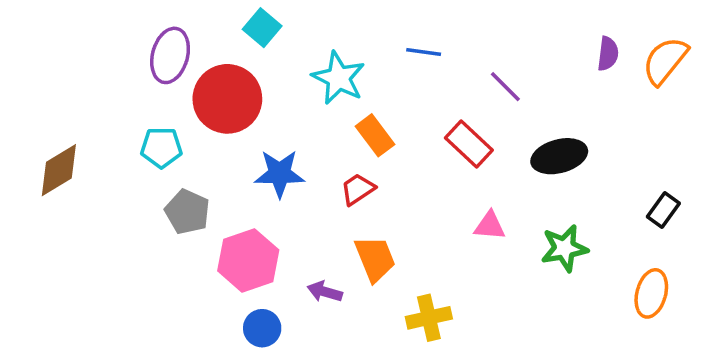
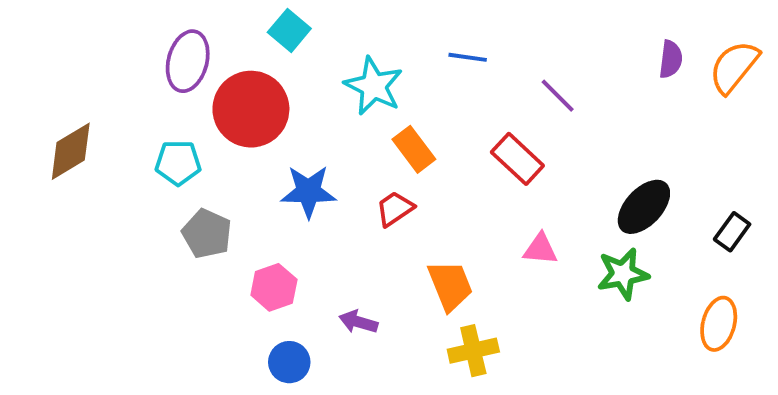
black ellipse: (559, 156) -> (644, 207), moved, turned -32
brown diamond: (59, 170) -> (71, 151), moved
orange trapezoid: (375, 259) -> (450, 285), moved
pink hexagon: (248, 260) -> (274, 287), size x0.7

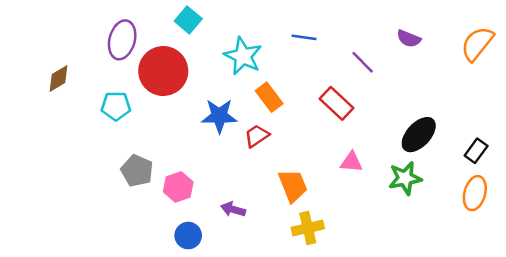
purple semicircle: (671, 59) -> (409, 39), moved, turned 105
brown diamond: (71, 151) -> (59, 78), moved, size x0.7
blue star: (308, 191) -> (219, 116), moved
gray pentagon: (207, 234) -> (137, 171), moved
orange ellipse: (719, 324) -> (475, 193), moved

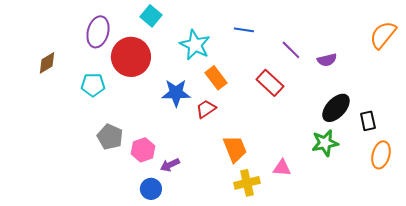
purple semicircle: (409, 39) -> (327, 60), moved, turned -36
black rectangle: (476, 151) -> (368, 121), moved, turned -48
pink triangle: (351, 162) -> (282, 168), moved
purple arrow: (233, 209) -> (170, 165), moved, turned -42

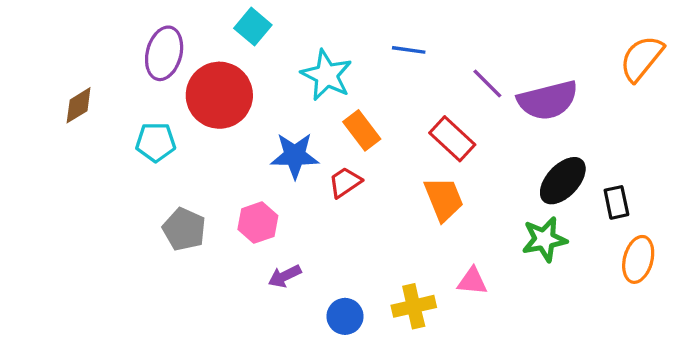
purple semicircle: (327, 60) -> (548, 100), size x1.8
orange trapezoid: (235, 149) -> (444, 199), moved
pink hexagon: (143, 150) -> (258, 223), moved
blue circle: (151, 189) -> (345, 316), moved

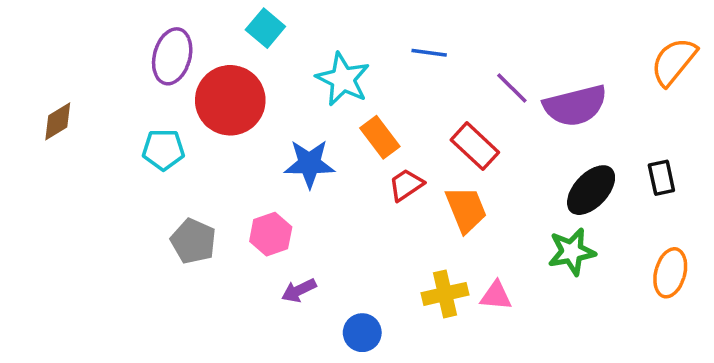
brown diamond: (79, 105) -> (58, 121), moved
red trapezoid: (345, 182) -> (406, 185), moved
black rectangle: (616, 202) -> (661, 178), moved
yellow cross: (414, 306) -> (445, 294), moved

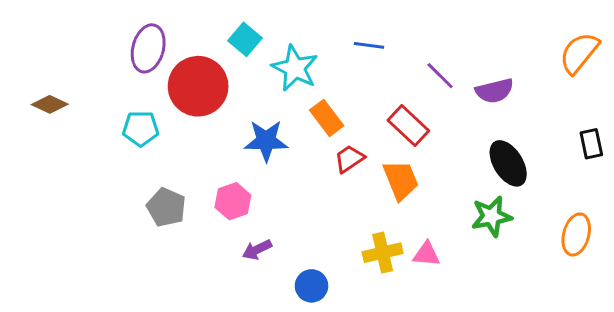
cyan square: (265, 28) -> (245, 39), moved
purple semicircle: (575, 106) -> (495, 91), size x0.7
brown diamond: (58, 121) -> (50, 104), turned 56
black rectangle: (661, 178) -> (591, 144), moved
black ellipse: (591, 190) -> (508, 163), turned -75

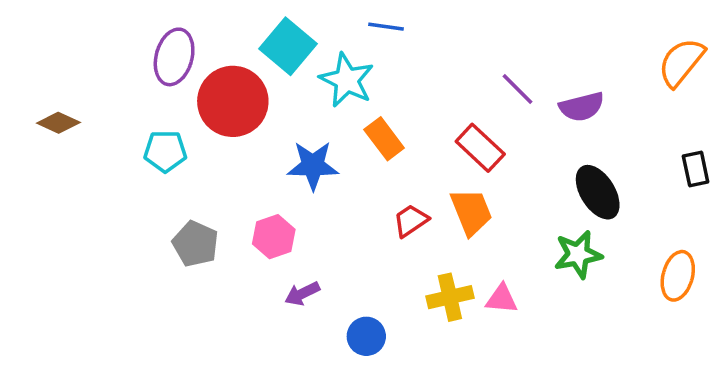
cyan square: (245, 39) -> (288, 46), size x1.4
blue line: (369, 45) -> (386, 27), moved
red trapezoid: (349, 159) -> (411, 221), moved

